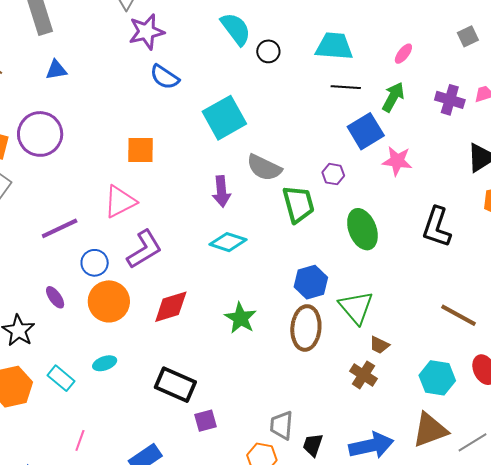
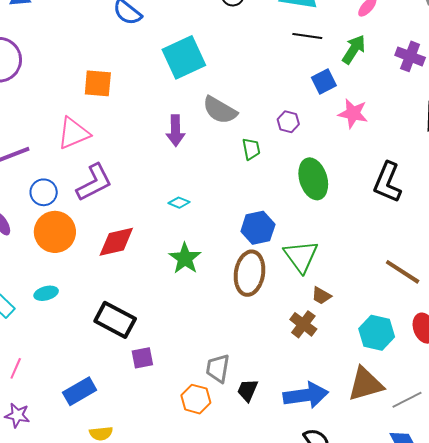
blue square: (366, 131) -> (324, 81), size x0.7
green trapezoid: (298, 204) -> (251, 149), size x0.6
cyan diamond: (228, 242) -> (179, 203), moved, size x0.6

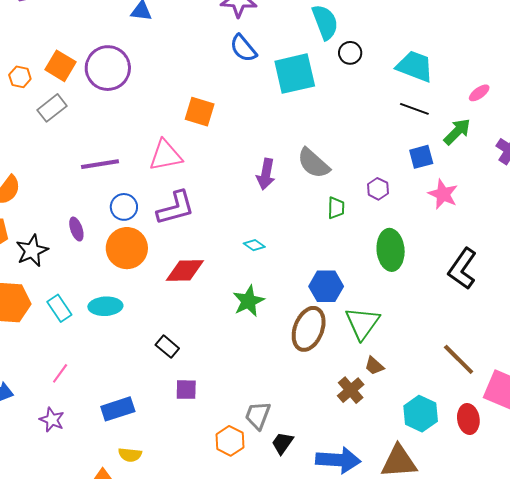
cyan square: (184, 57) -> (295, 74), moved
cyan ellipse: (46, 293) -> (105, 306), size x1.4
black rectangle: (115, 320) -> (167, 347), size x0.6

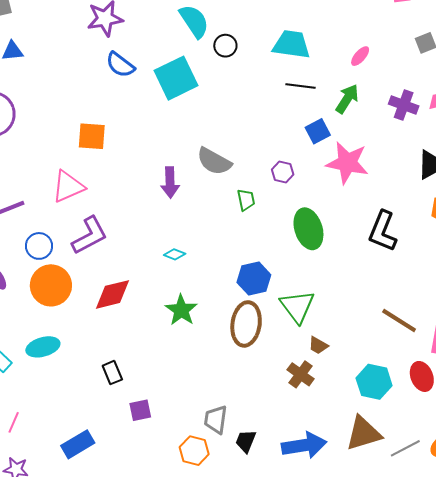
pink star: (443, 194) -> (347, 163), size x1.4
black rectangle: (167, 347) -> (112, 373), turned 40

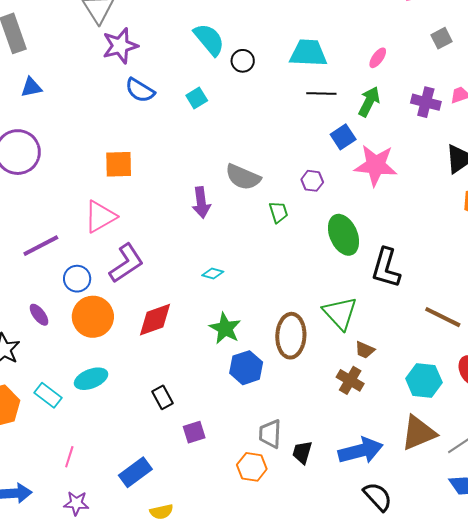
cyan square: (176, 78) -> (197, 98), size x0.5
black L-shape: (383, 231) -> (386, 268), moved
blue hexagon: (254, 279) -> (246, 368), moved

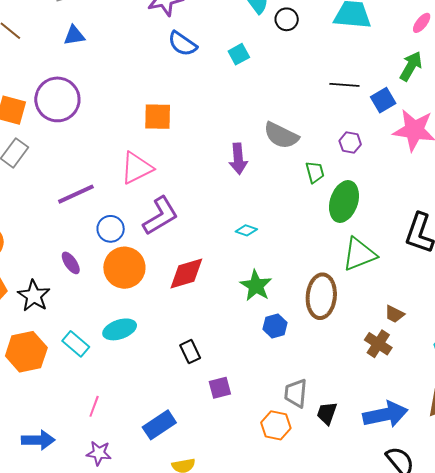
black line: (321, 94) -> (344, 85), moved
green ellipse: (344, 235) -> (344, 201), moved, turned 39
green triangle: (340, 313) -> (359, 254), moved, turned 48
blue hexagon: (246, 368) -> (275, 326), size x0.7

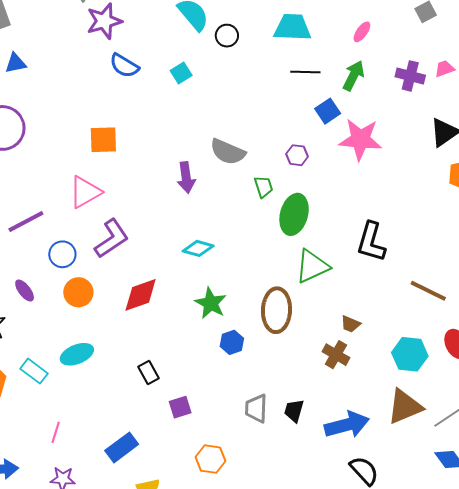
black line: (344, 85) -> (305, 72), moved
cyan diamond: (246, 230) -> (198, 248), size x1.4
orange circle: (124, 268) -> (78, 292), size x0.7
black trapezoid: (327, 413) -> (294, 411), moved
orange hexagon: (276, 425) -> (210, 459), moved

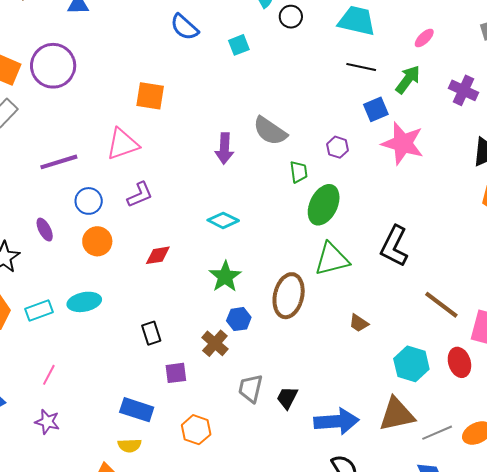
purple L-shape: (112, 239) -> (140, 195), size x0.7
red diamond: (141, 295) -> (158, 255), size x0.7
brown cross: (336, 355) -> (215, 343), moved
cyan rectangle: (34, 371) -> (39, 310), turned -68
blue rectangle: (122, 447) -> (137, 410), moved, turned 44

